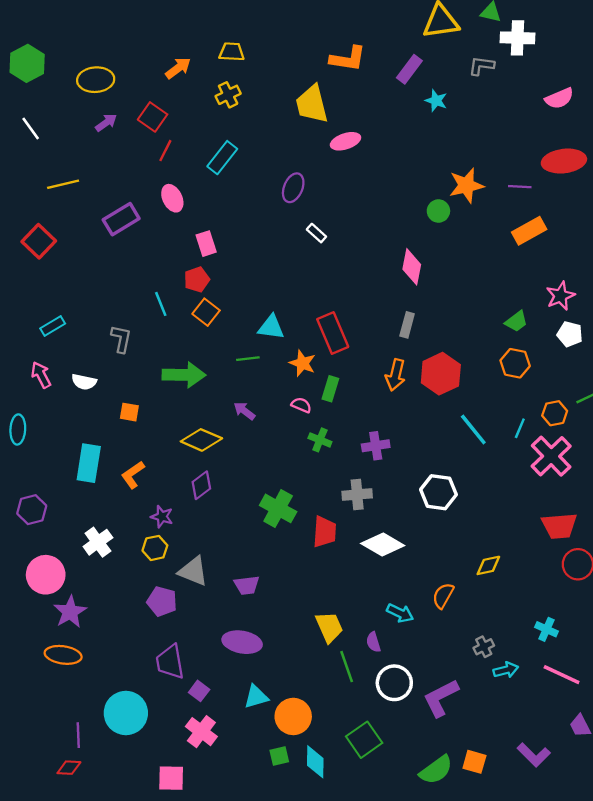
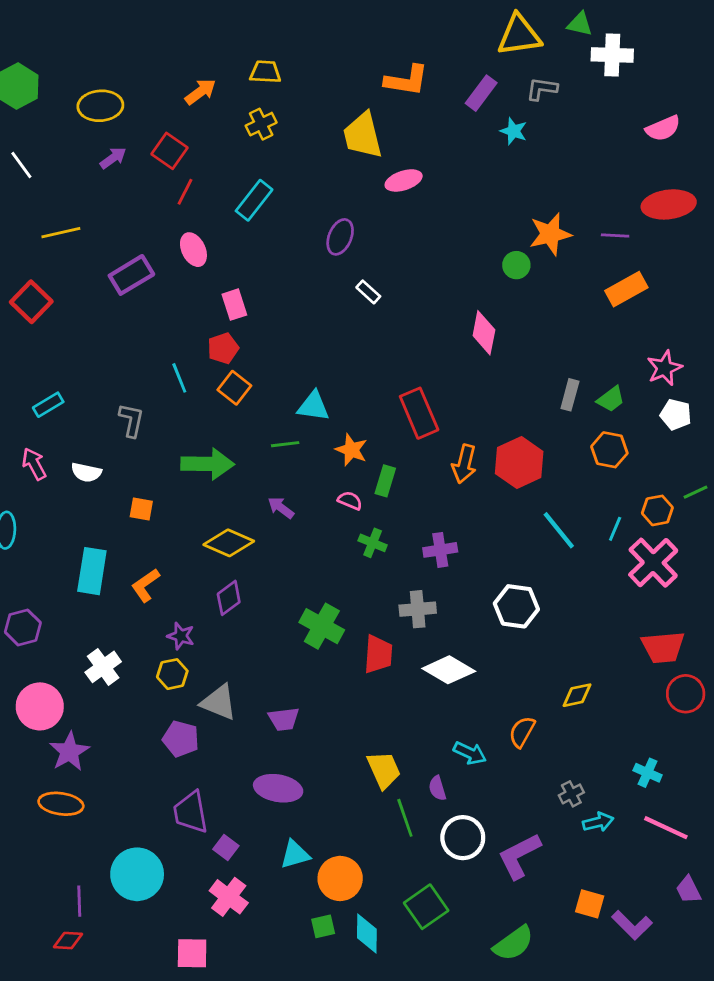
gray L-shape: (481, 66) -> (542, 89), moved
gray rectangle: (407, 325) -> (570, 395), moved
red rectangle: (333, 333) -> (419, 413), moved
orange square: (474, 762) -> (590, 904), moved

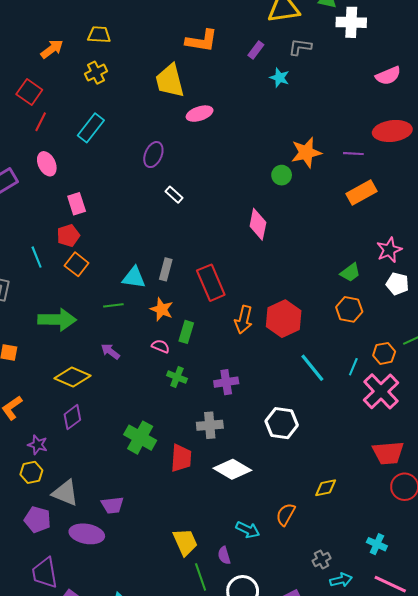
purple rectangle: (481, 93) -> (256, 50), size x0.7
gray rectangle: (570, 395) -> (166, 269), moved
purple ellipse: (278, 788) -> (87, 534), moved

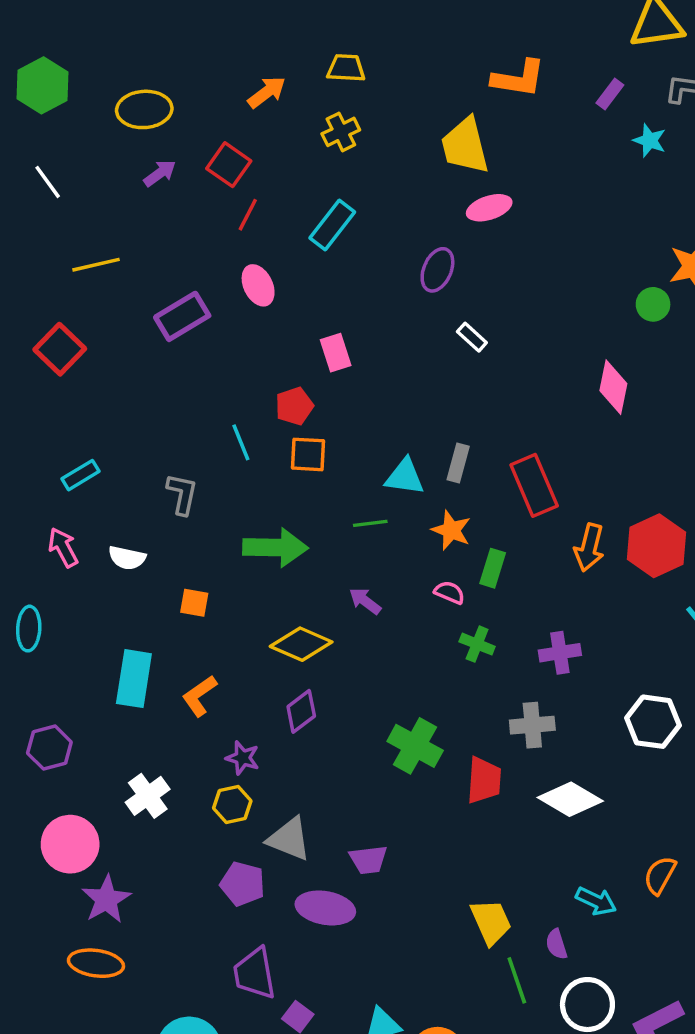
pink ellipse: (200, 114) -> (489, 208), moved
pink rectangle: (77, 204) -> (336, 353), moved
orange square: (77, 264) -> (308, 454), turned -35

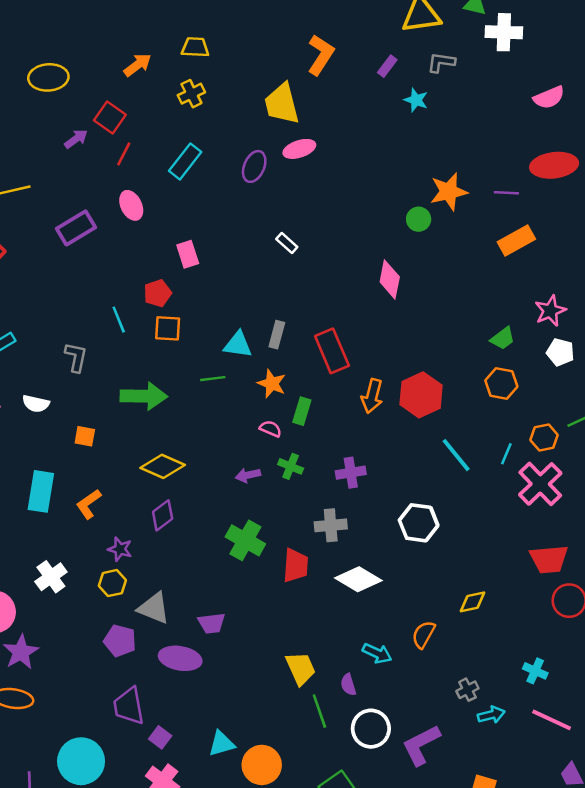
orange L-shape: (518, 78) -> (321, 55), turned -66
purple arrow: (160, 173) -> (76, 139), moved
purple ellipse: (437, 270) -> (254, 166), moved
purple arrow: (365, 601) -> (248, 475), moved, turned -50

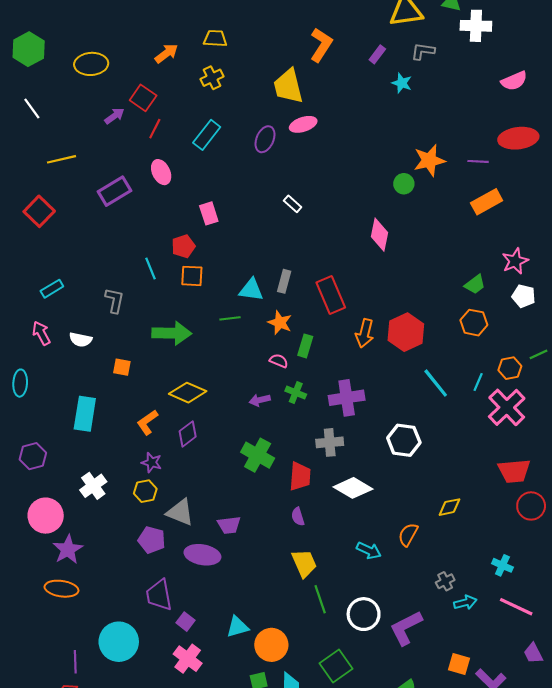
purple cross: (351, 473) -> (347, 398), size x1.4
orange L-shape: (89, 504) -> (147, 422), moved
purple semicircle: (348, 685) -> (298, 517), moved

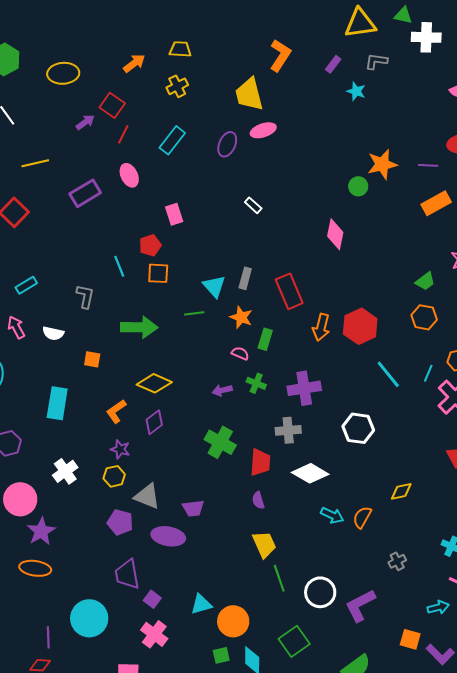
cyan triangle: (251, 290) -> (214, 286), turned 40
cyan arrow: (369, 550) -> (332, 515), moved
cyan arrow: (465, 602) -> (438, 607), moved

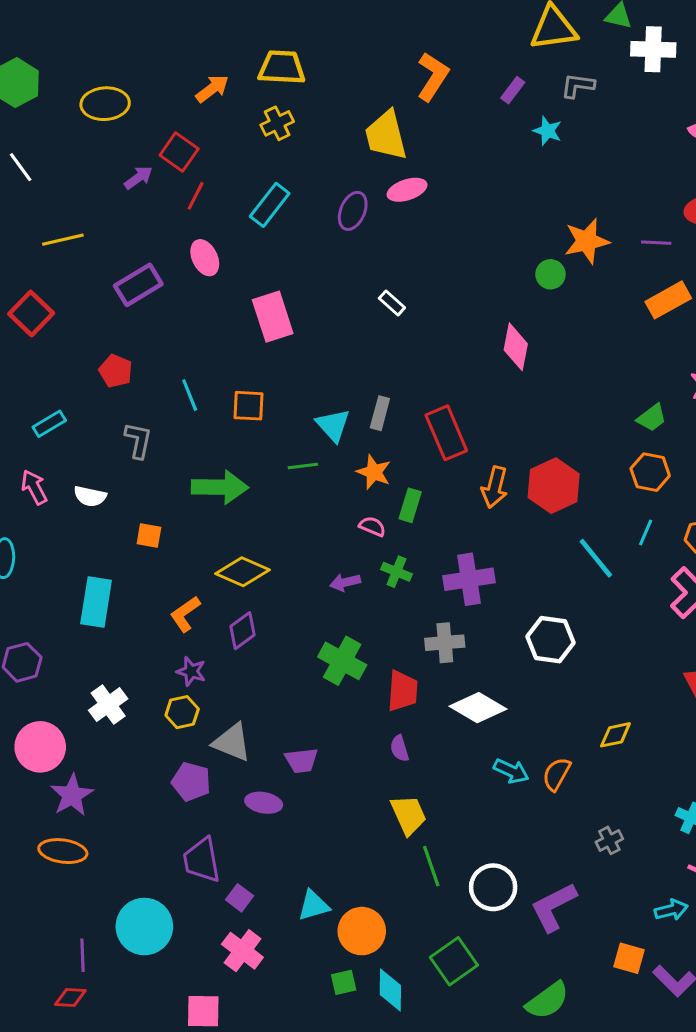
yellow trapezoid: (180, 49) -> (282, 67), size x1.4
pink rectangle: (174, 214) -> (273, 317), size x1.5
red pentagon: (150, 245) -> (116, 371), moved, turned -30
cyan line: (428, 373) -> (646, 532), moved
purple ellipse: (168, 536) -> (264, 803), size x0.7

